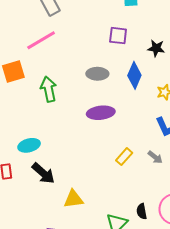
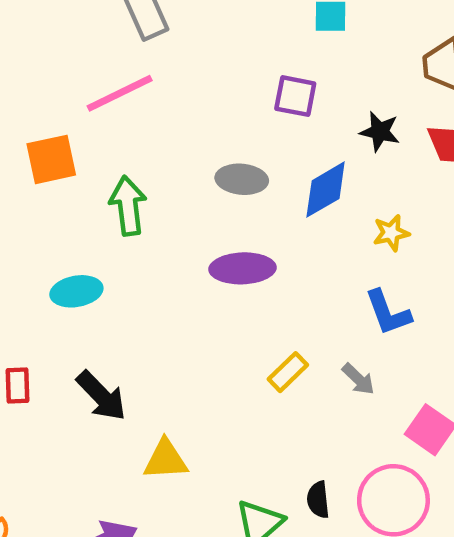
blue diamond: (134, 75) -> (326, 190), turned 32
cyan ellipse: (29, 145) -> (76, 291), moved

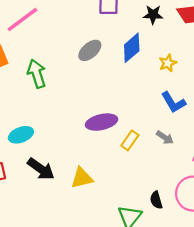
gray ellipse: (242, 179) -> (90, 50), turned -35
purple ellipse: (242, 268) -> (102, 122), moved
cyan ellipse: (76, 291) -> (21, 135), moved
yellow triangle: (165, 460) -> (82, 178), moved

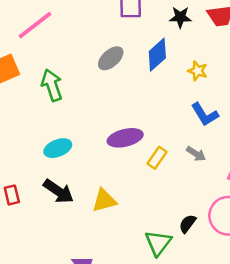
yellow star: (168, 63) -> (198, 71), turned -30
cyan ellipse: (21, 135) -> (58, 148), moved
black semicircle: (156, 200) -> (187, 224), turned 54

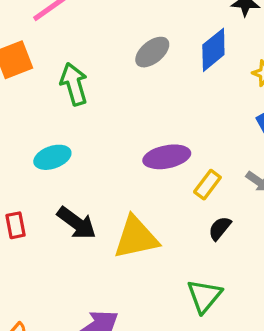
cyan ellipse: (58, 148) -> (52, 157), moved
yellow triangle: (104, 200) -> (136, 238), size x1.4
black semicircle: (187, 224) -> (220, 228), moved

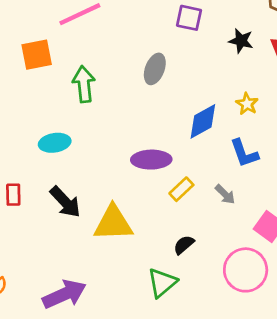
blue diamond: (213, 50) -> (203, 121), moved
gray ellipse: (152, 52) -> (155, 69), turned -40
black semicircle: (220, 228) -> (184, 245), moved

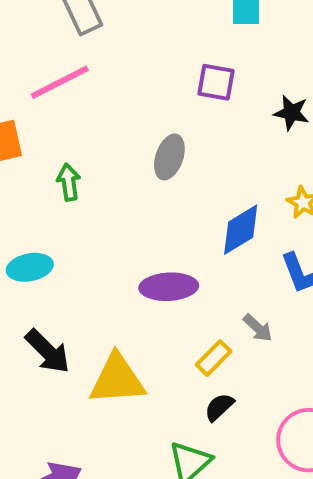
green arrow: (84, 84) -> (69, 182), size x0.7
yellow rectangle: (181, 189) -> (214, 358), moved
gray arrow: (225, 194) -> (258, 328), moved

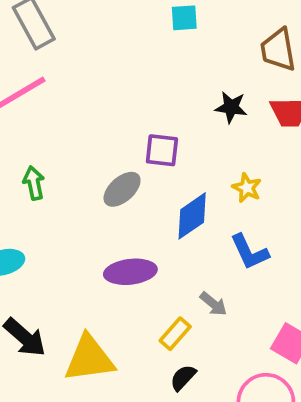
purple square: (216, 82) -> (162, 150), moved
gray ellipse: (169, 157) -> (122, 189), moved, turned 33

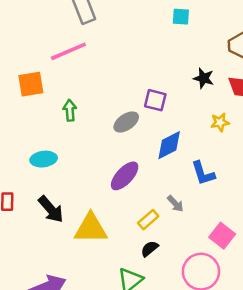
yellow star: (247, 188) -> (220, 122), moved, turned 30
purple ellipse: (130, 272) -> (125, 176), turned -48

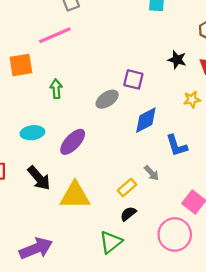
purple ellipse: (125, 176) -> (73, 142), moved

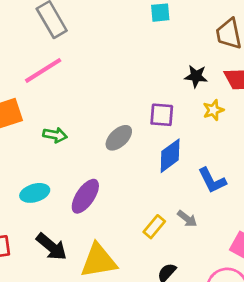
purple square: (133, 79) -> (162, 115), moved
green arrow: (56, 89) -> (55, 135), turned 114
yellow star: (192, 100) -> (213, 110), moved
yellow rectangle: (127, 187) -> (154, 227), moved

